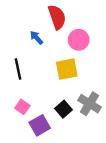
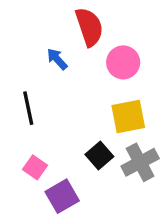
yellow square: (67, 69) -> (128, 117), moved
gray cross: (89, 104) -> (140, 162), turned 30
black square: (64, 109) -> (99, 156), moved

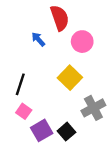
black line: (28, 108) -> (20, 84), moved, turned 30
yellow square: (128, 117) -> (70, 78), moved, turned -35
black square: (99, 156) -> (66, 132), moved

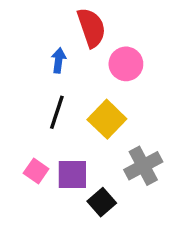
blue arrow: (38, 39) -> (59, 60), turned 49
black line: (20, 84) -> (57, 112), moved
purple square: (42, 130) -> (72, 174), moved, turned 30

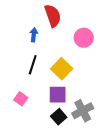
pink circle: (126, 64) -> (84, 38), moved
gray cross: (143, 166) -> (83, 111), moved
purple square: (72, 174) -> (58, 95), moved

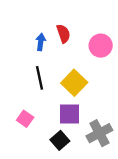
red semicircle: (53, 16) -> (63, 34), moved, size x0.7
black line: (33, 65) -> (39, 78), turned -30
black square: (59, 117) -> (60, 140), moved

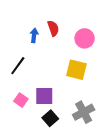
black line: (39, 78) -> (18, 66), moved, turned 48
yellow square: (74, 83) -> (76, 70), moved, turned -30
purple square: (69, 114) -> (44, 96), moved

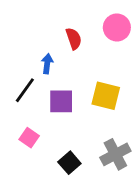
blue arrow: (34, 35) -> (47, 64), moved
pink circle: (85, 38) -> (117, 28), moved
purple square: (44, 96) -> (61, 101), moved

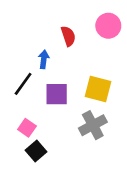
gray cross: (115, 154) -> (93, 125), moved
black square: (69, 163) -> (36, 151), moved

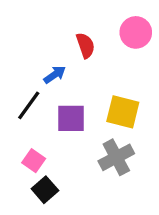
blue arrow: (44, 59) -> (55, 75), turned 48

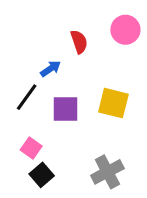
gray cross: (116, 157) -> (107, 172), moved

